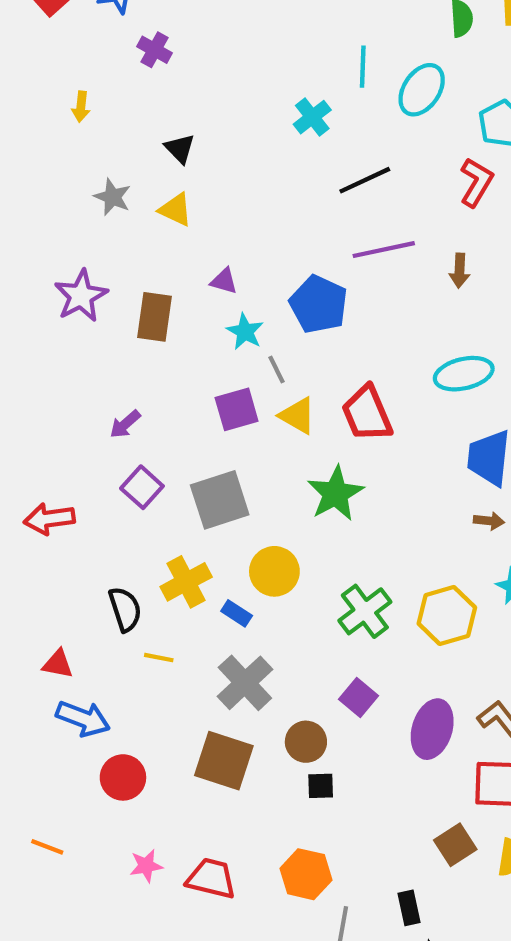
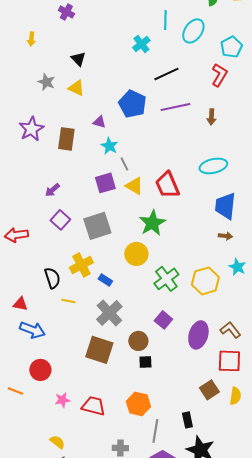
blue pentagon: (319, 304) -> (132, 104), moved
yellow circle: (274, 571) -> (136, 254), moved
red circle: (123, 777) -> (40, 370), moved

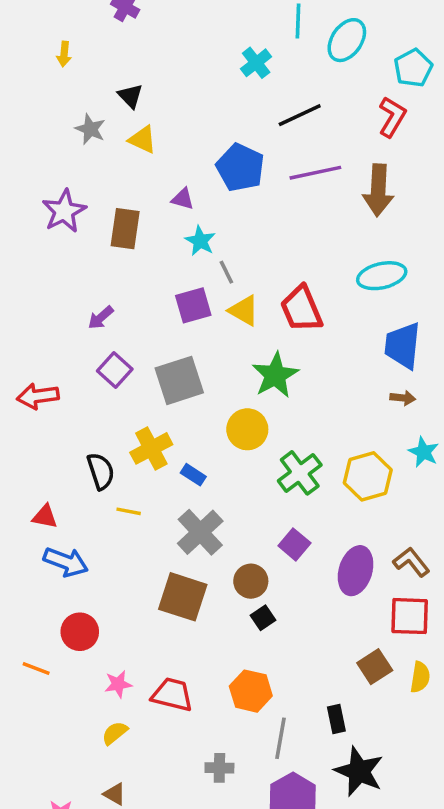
black triangle: (78, 59) -> (130, 96), moved
brown arrow: (211, 117) -> (378, 190), size x1.8
black square: (145, 362) -> (263, 618), turned -32
yellow semicircle: (57, 442) -> (115, 733), moved, turned -77

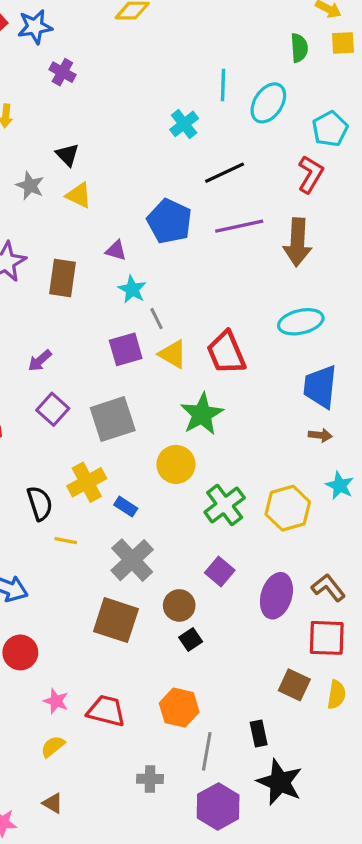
brown square: (375, 667) -> (294, 685), turned -32
pink star: (118, 684) -> (56, 701), turned 30

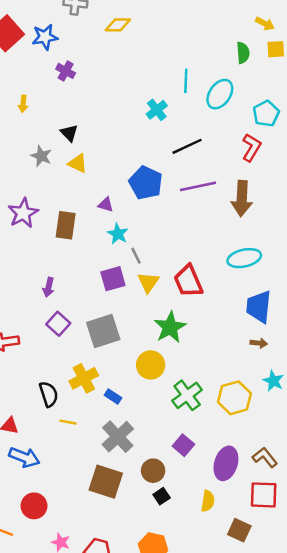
yellow triangle: (173, 354) -> (148, 282), turned 35
purple arrow: (40, 361) -> (49, 287), turned -36
yellow semicircle: (336, 695) -> (208, 501), moved

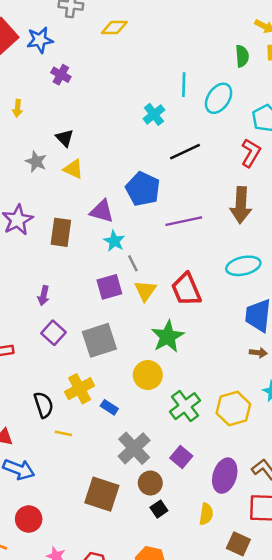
purple line: (198, 186) -> (184, 221), moved
purple triangle: (106, 205) -> (102, 211), size x1.5
gray cross: (118, 437) -> (134, 448), moved

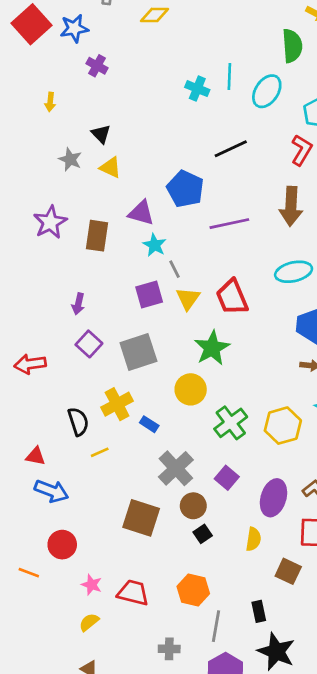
green semicircle: (242, 56) -> (292, 46), size x1.4
cyan cross: (154, 114) -> (197, 89), moved, turned -30
yellow line: (63, 433) -> (100, 452), turned -35

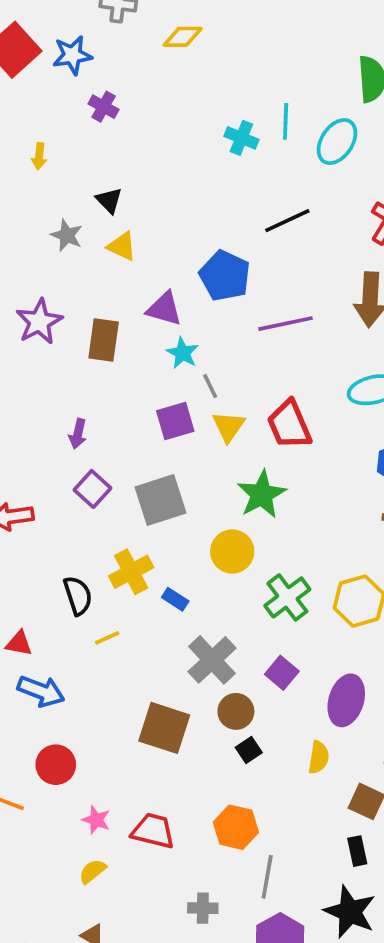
black rectangle: (259, 611) -> (357, 851), moved

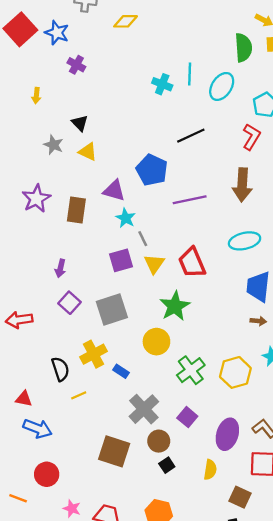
blue star: (72, 55) -> (57, 33), turned 30

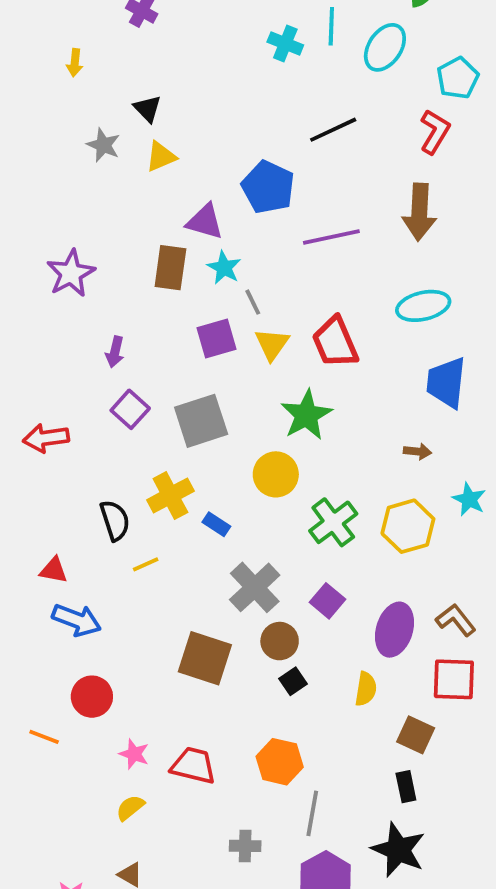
yellow triangle: (88, 152) -> (161, 157), turned -48
purple star: (36, 199) -> (71, 273), moved
brown rectangle: (76, 210) -> (170, 268), moved
brown arrow: (258, 321) -> (417, 451), moved

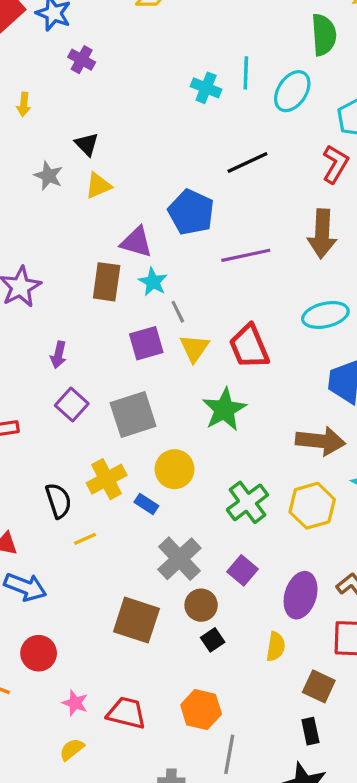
brown arrow: (417, 451) -> (320, 441), size x2.0
yellow circle: (276, 474) -> (175, 469), moved

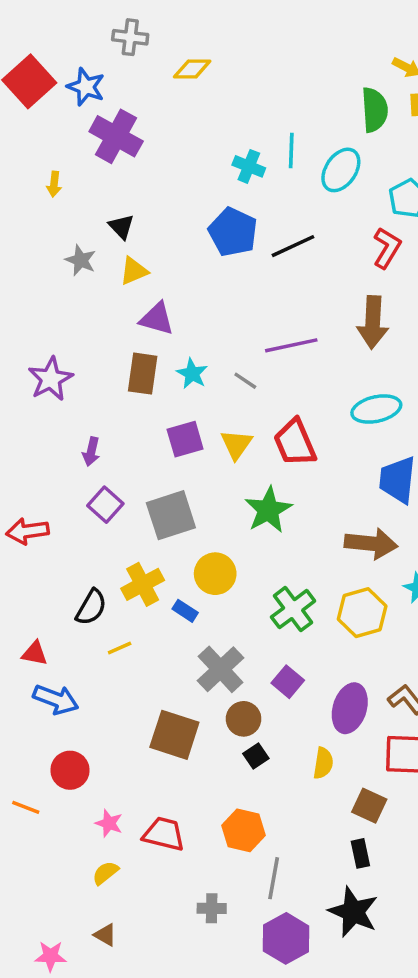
purple cross: (82, 60) -> (116, 136), size x1.8
blue pentagon: (191, 212) -> (233, 232), moved
purple triangle: (136, 242) -> (157, 319), moved
gray line: (178, 312) -> (245, 381), moved, turned -30
black semicircle: (58, 501) -> (91, 607), turned 48

